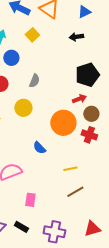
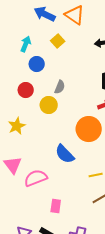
yellow circle: (23, 108) -> (49, 105), moved
blue semicircle: (39, 148) -> (65, 154), size x1.5

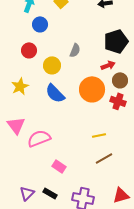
gray semicircle: (60, 87) -> (75, 50), moved
blue semicircle: (65, 154) -> (55, 93), moved
pink rectangle: (56, 206) -> (59, 166), turned -64

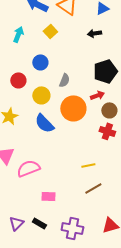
blue circle: (40, 24) -> (40, 62), moved
orange circle: (92, 89) -> (73, 108), moved
pink rectangle: (59, 166) -> (48, 196), turned -32

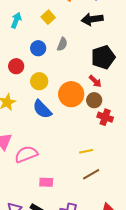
black arrow: (94, 33) -> (92, 19), size x1.5
gray semicircle: (64, 80) -> (62, 44), moved
red arrow: (97, 95) -> (95, 81), turned 64
brown circle: (109, 110) -> (94, 100), moved

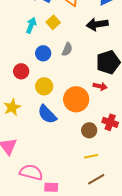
cyan arrow: (16, 20) -> (31, 25), moved
red arrow: (95, 81) -> (100, 86), turned -32
brown circle: (94, 100) -> (89, 130), moved
pink semicircle: (26, 154) -> (31, 172), moved, turned 35

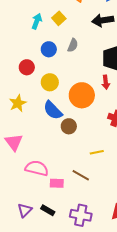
red arrow: (100, 86) -> (106, 82), turned 72
brown circle: (89, 130) -> (69, 126), moved
brown line: (96, 179) -> (81, 175), moved, turned 60

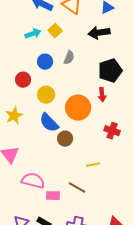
cyan arrow: (37, 21) -> (33, 34), turned 49

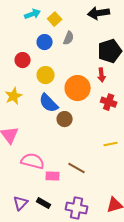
yellow square: (55, 31) -> (55, 19), moved
red cross: (112, 131) -> (109, 102), moved
yellow line: (93, 165) -> (111, 144), moved

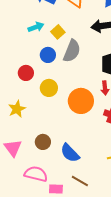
gray semicircle: (69, 38) -> (72, 51), size x1.6
blue semicircle: (49, 103) -> (70, 153), moved
brown circle: (65, 119) -> (43, 142), moved

